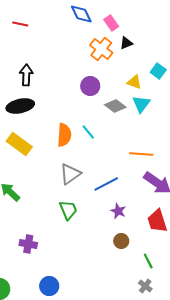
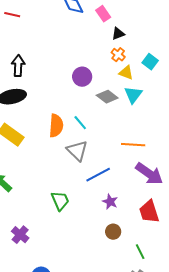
orange cross: (101, 49) -> (118, 55), moved, size x0.6
gray triangle: (70, 174) -> (77, 151), moved, turned -40
purple cross: (28, 244) -> (20, 235), turned 30

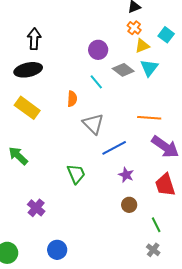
yellow triangle: (126, 73) -> (142, 46), turned -42
cyan line: (80, 123) -> (96, 82), moved
orange semicircle: (56, 126) -> (72, 99), size x0.7

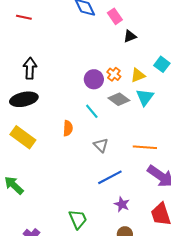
orange cross: (134, 28) -> (114, 74), moved
gray triangle: (93, 124) -> (101, 145), moved, size x0.7
green trapezoid: (76, 174) -> (78, 219), moved

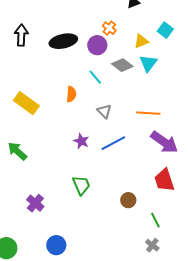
black arrow: (30, 68) -> (21, 35), moved
orange cross: (114, 74) -> (109, 28), moved
black ellipse: (24, 99) -> (63, 41), moved
purple star: (122, 204) -> (81, 141), moved

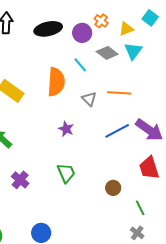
orange cross: (109, 28) -> (101, 21), moved
orange semicircle: (71, 94) -> (56, 82), size x1.8
orange line: (148, 113) -> (119, 93), moved
blue line: (113, 143) -> (117, 131), moved
purple cross: (35, 203) -> (20, 180), moved

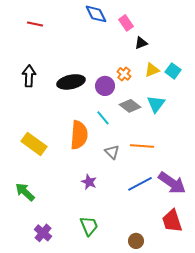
yellow triangle: (126, 29) -> (152, 70), moved

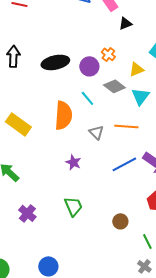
yellow triangle: (152, 70) -> (136, 69), moved
cyan triangle: (156, 104) -> (140, 96), moved

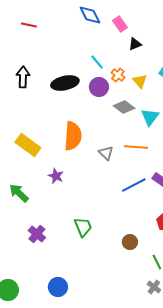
yellow triangle: (136, 69) -> (140, 81), moved, turned -49
cyan line: (87, 98) -> (97, 62), moved
purple star: (73, 162) -> (56, 176), moved

